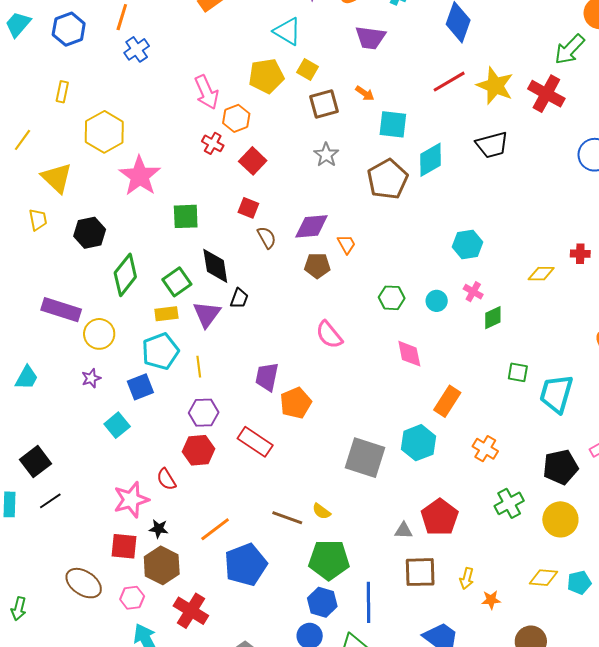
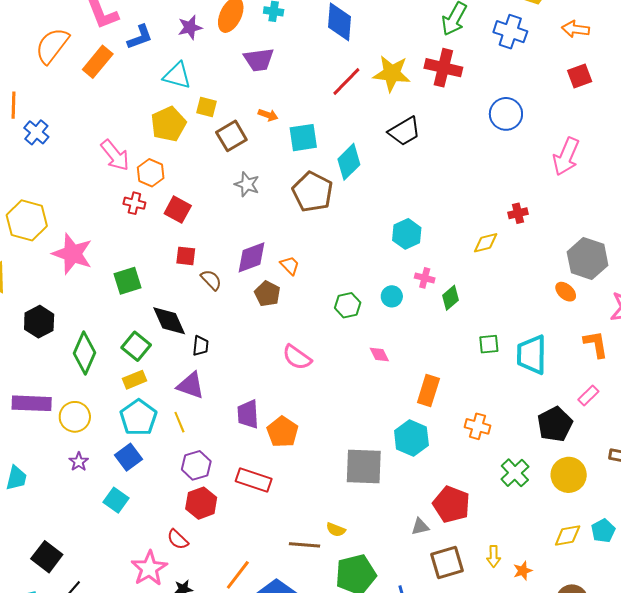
brown pentagon: (317, 266) -> (267, 294), turned -30
purple triangle: (207, 314) -> (191, 385), moved, turned -32
pink diamond: (409, 354) -> (379, 355), size x0.7

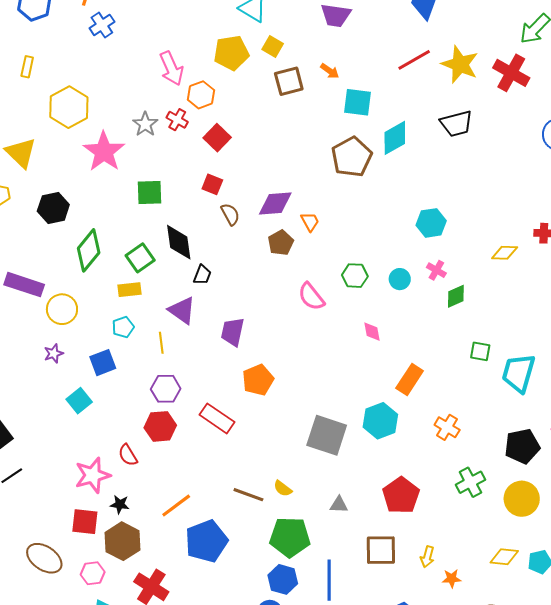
gray star: (247, 184) -> (145, 124), moved
pink semicircle: (297, 357) -> (311, 297), moved
purple trapezoid: (248, 414) -> (233, 332), moved
cyan pentagon: (138, 418) -> (123, 327), size x0.6
gray triangle: (420, 527) -> (339, 505), moved

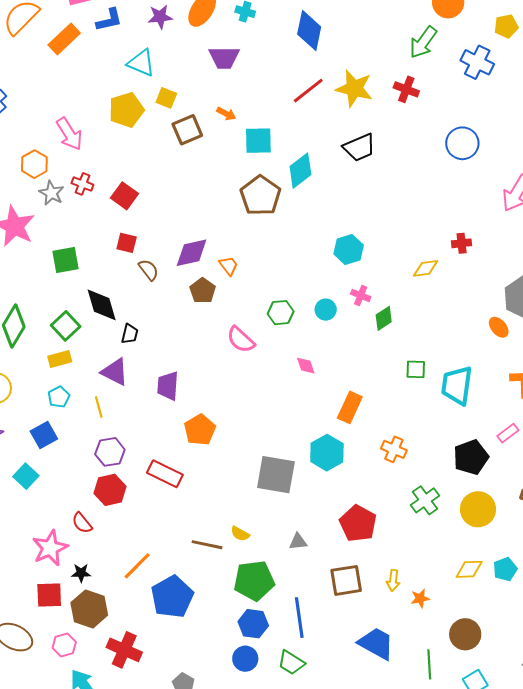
red cross: (511, 73) -> (406, 89), size x0.7
orange hexagon: (201, 95) -> (34, 164), moved

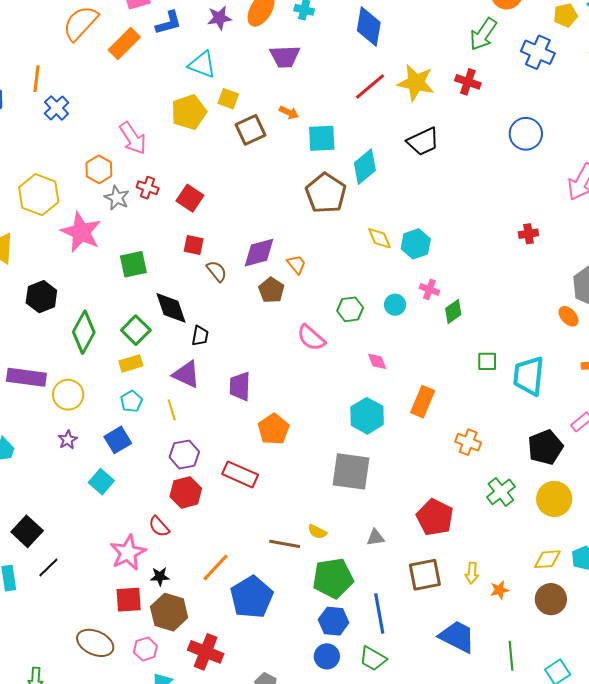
yellow diamond: (426, 268) -> (380, 238), moved, turned 76
cyan hexagon: (327, 453) -> (367, 416), moved
brown circle: (465, 634) -> (551, 599), moved

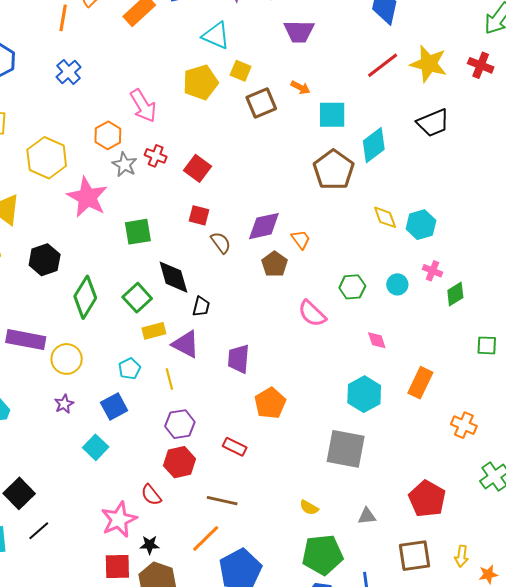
orange line: (36, 79) -> (63, 18), moved
yellow rectangle: (131, 363) -> (154, 331), moved
red rectangle: (240, 474) -> (235, 447), size x0.7
brown line: (285, 544) -> (222, 501), moved

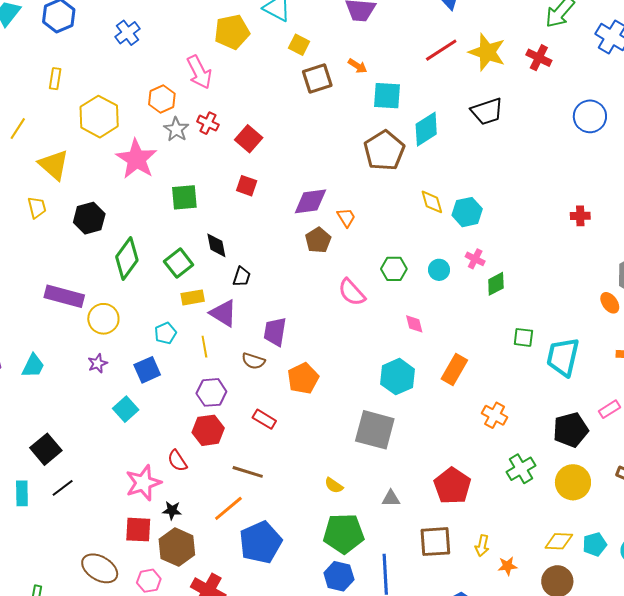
yellow pentagon: (200, 82) -> (232, 32), moved
brown semicircle: (221, 243) -> (253, 361), moved, turned 140
black diamond: (173, 277) -> (216, 245), size x0.7

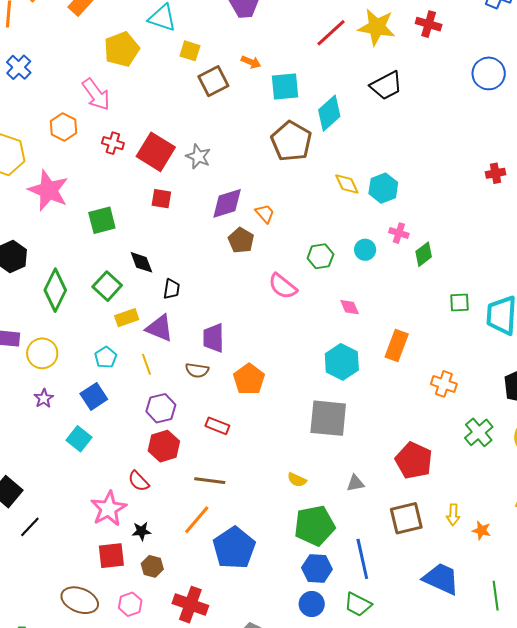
gray star: (176, 129) -> (198, 157), moved
red square: (249, 139) -> (156, 152), size x1.4
brown hexagon: (177, 547) -> (152, 566), size x0.6
orange star: (507, 566) -> (481, 530), turned 30

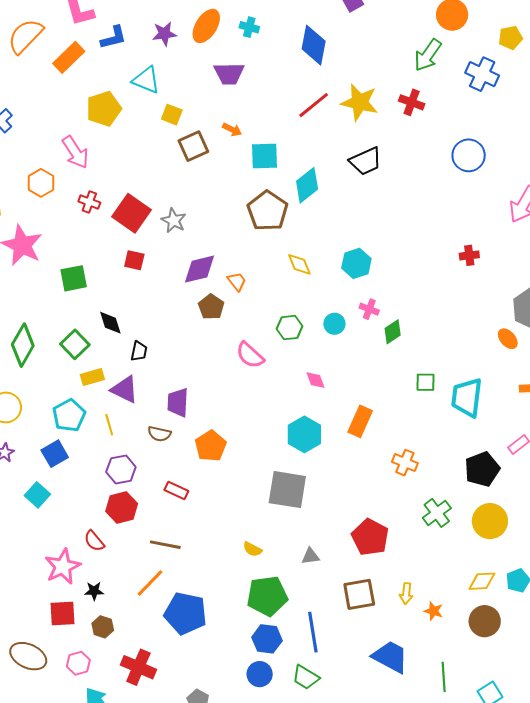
yellow diamond: (347, 184) -> (299, 264), moved
cyan pentagon: (106, 357) -> (69, 415), size x1.5
blue pentagon: (234, 548) -> (185, 613), turned -30

